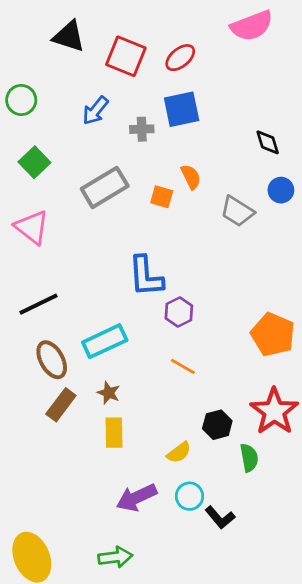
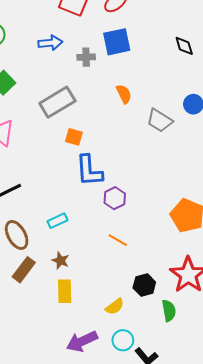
blue arrow: (95, 111) -> (50, 43), turned -135
black diamond: (268, 142) -> (184, 46), moved
orange square: (162, 197) -> (74, 137), moved
cyan rectangle: (105, 341) -> (57, 221), size x0.6

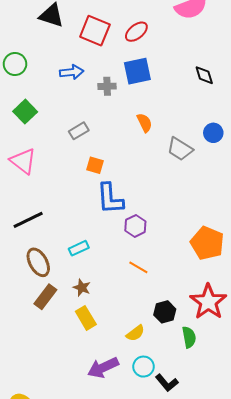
gray rectangle: (57, 102) -> (79, 131), size x0.6
yellow rectangle: (65, 291) -> (86, 318), turned -30

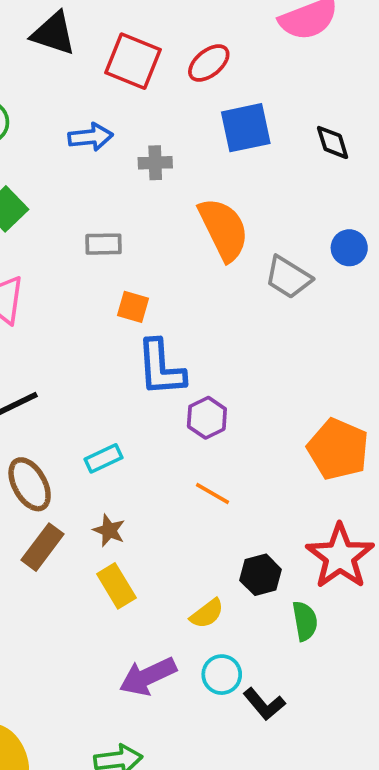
blue square: (137, 71) -> (246, 128), moved
orange semicircle: (144, 123) -> (224, 229), size x1.8
gray rectangle: (79, 131) -> (103, 244), turned 30

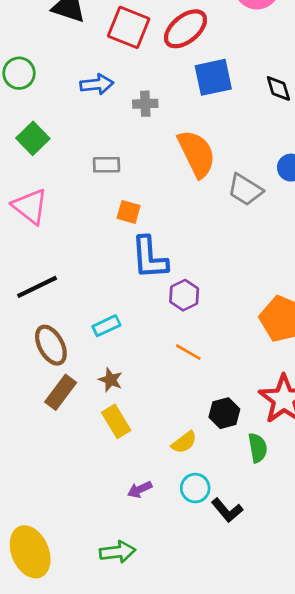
red ellipse: (209, 63) -> (185, 29), size x1.4
purple arrow: (148, 676) -> (140, 489), size x0.6

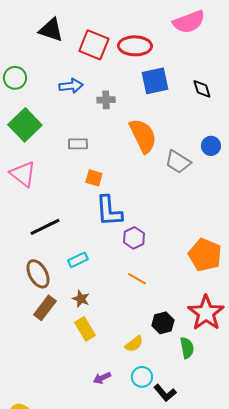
red ellipse: (185, 29) -> (135, 46), turned 40
green square: (33, 138) -> (25, 125), size x1.4
black line: (37, 287) -> (45, 227), moved

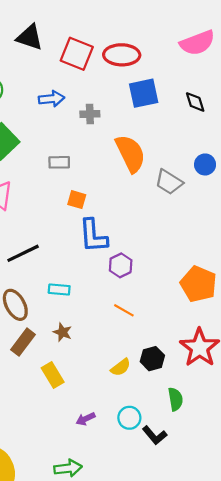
pink semicircle: (189, 22) -> (197, 43), moved
cyan rectangle: (78, 260) -> (59, 289), turned 30
yellow rectangle: (85, 329) -> (53, 375), moved
yellow semicircle: (134, 344) -> (121, 367), moved
green semicircle: (187, 348) -> (175, 399), moved

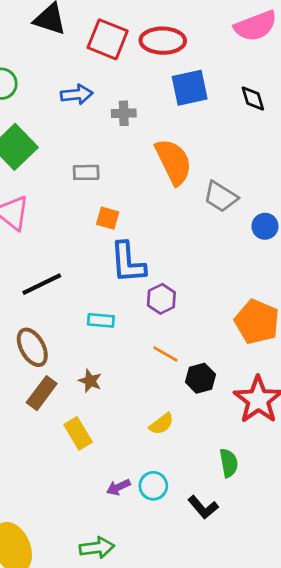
blue circle: (205, 164) -> (265, 226), moved
cyan rectangle: (59, 289) -> (101, 320), moved
black hexagon: (152, 359) -> (200, 378), moved
cyan circle: (129, 418) -> (153, 486), moved

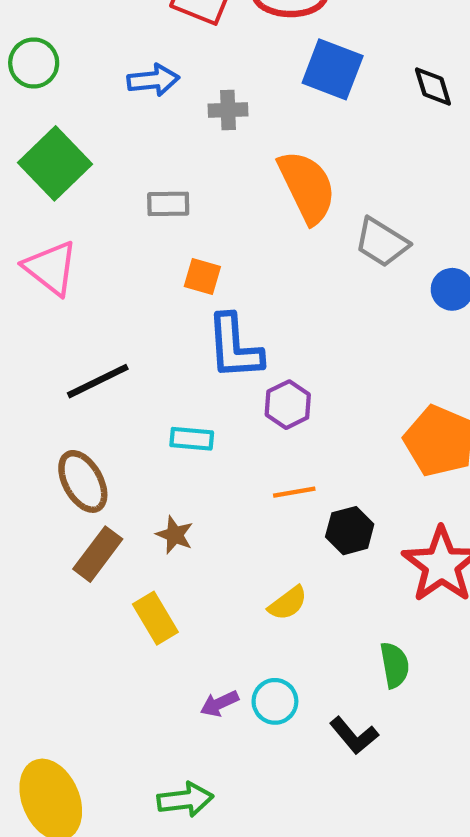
blue square: (190, 88) -> (333, 69), turned 33
orange line: (165, 354) -> (294, 492), turned -40

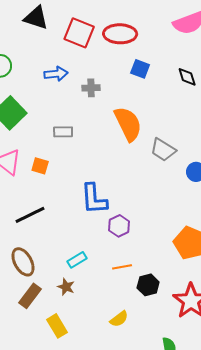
blue square: (333, 69) -> (140, 69), size x0.7
orange square: (202, 276) -> (40, 166), moved
cyan rectangle: (192, 439) -> (77, 260), moved, turned -36

